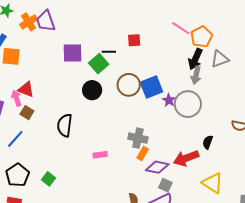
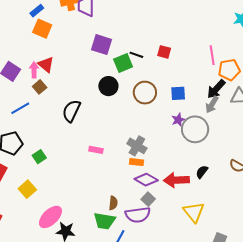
pink line: (181, 28) -> (212, 55), turned 30
blue square: (151, 87) -> (178, 93), moved, size x0.7
orange rectangle: (143, 153) -> (137, 162), turned 48

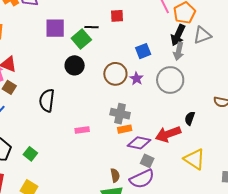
brown circle: (145, 93) -> (115, 74), moved
purple star: (178, 120) -> (136, 78), moved

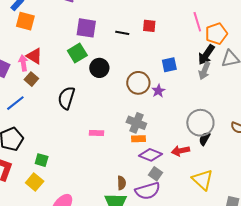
green square: (81, 39) -> (77, 53), moved
gray circle: (170, 80) -> (200, 123), moved
red arrow: (168, 134) -> (181, 151), size x0.7
green square: (30, 154) -> (42, 160), moved, turned -32

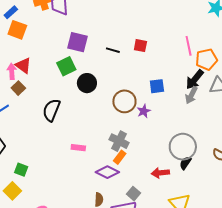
orange rectangle: (138, 139) -> (120, 157), turned -56
purple diamond: (151, 155) -> (107, 172), moved

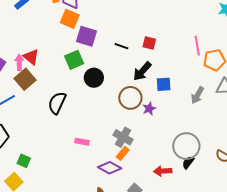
orange square: (17, 30) -> (70, 19), moved
black arrow: (195, 79) -> (142, 71), moved
brown square: (18, 88) -> (25, 79), size x1.5

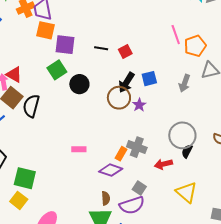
red square: (149, 43) -> (125, 51), moved, turned -32
black arrow: (142, 71) -> (126, 82), moved
black semicircle: (57, 103) -> (31, 106), moved
gray cross: (123, 137) -> (137, 147), moved
green square: (24, 161) -> (25, 178), size x1.6

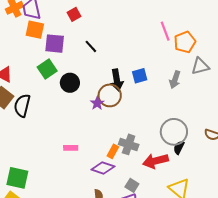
black line: (101, 48) -> (91, 46), turned 40
red square: (125, 51) -> (74, 14), moved
black arrow: (126, 82) -> (117, 80), turned -40
purple star: (139, 105) -> (97, 103), moved
red arrow: (163, 164) -> (156, 161), size x1.4

